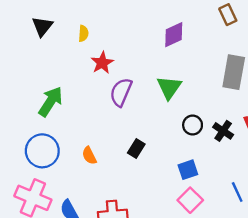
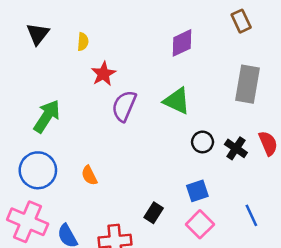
green triangle: (169, 87) -> (177, 101), turned -40
black rectangle: (136, 149) -> (154, 213), moved

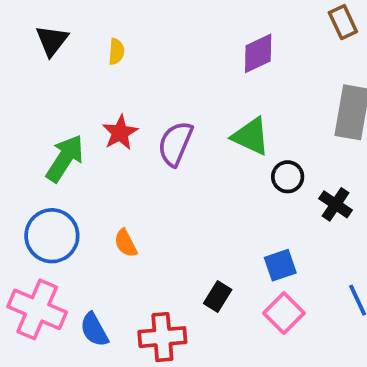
red star: (103, 74) -> (120, 133), moved
black circle: (203, 142) -> (288, 177), moved

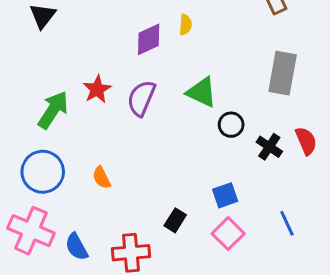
yellow semicircle: (116, 52) -> (185, 25), moved
purple diamond: (258, 53) -> (149, 39), moved

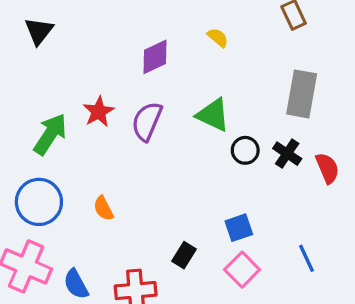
yellow semicircle: (185, 25) -> (218, 38), moved, turned -54
black cross: (269, 147) -> (287, 154), moved

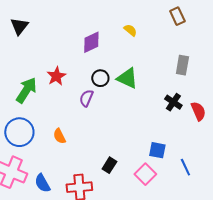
gray rectangle: (302, 94) -> (182, 65), size x0.7
purple semicircle: (147, 121) -> (86, 98), moved, size x0.7
black circle: (245, 150) -> (100, 78), moved
blue square: (239, 228) -> (157, 150), moved, turned 30

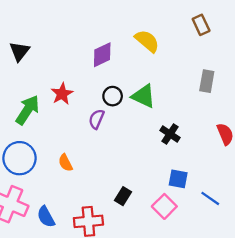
black triangle: (19, 26) -> (19, 51), moved
yellow semicircle: (130, 30) -> (147, 41), size x1.6
black cross: (173, 102) -> (170, 134), moved
blue line: (185, 167) -> (210, 198), turned -30

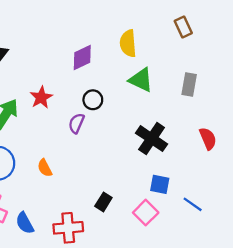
yellow semicircle: (147, 41) -> (128, 43), turned -135
green triangle: (144, 96) -> (141, 80), moved
black cross: (170, 134) -> (152, 139), size x1.5

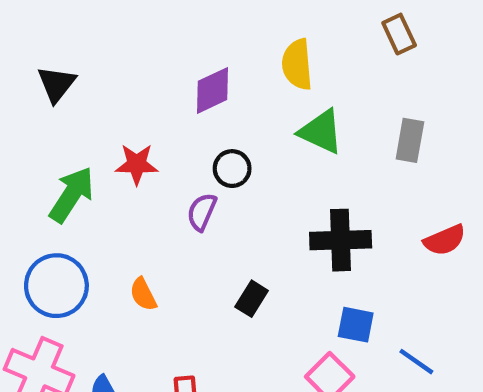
red star: (41, 97) -> (137, 164), turned 30
black cross: (152, 139) -> (341, 240), turned -36
red semicircle: (208, 139) -> (445, 240), turned 90
black rectangle: (103, 202) -> (252, 299), moved

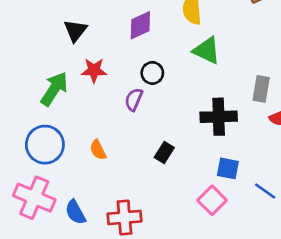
black triangle: (56, 84) -> (75, 31), moved
gray rectangle: (410, 140) -> (261, 89), moved

